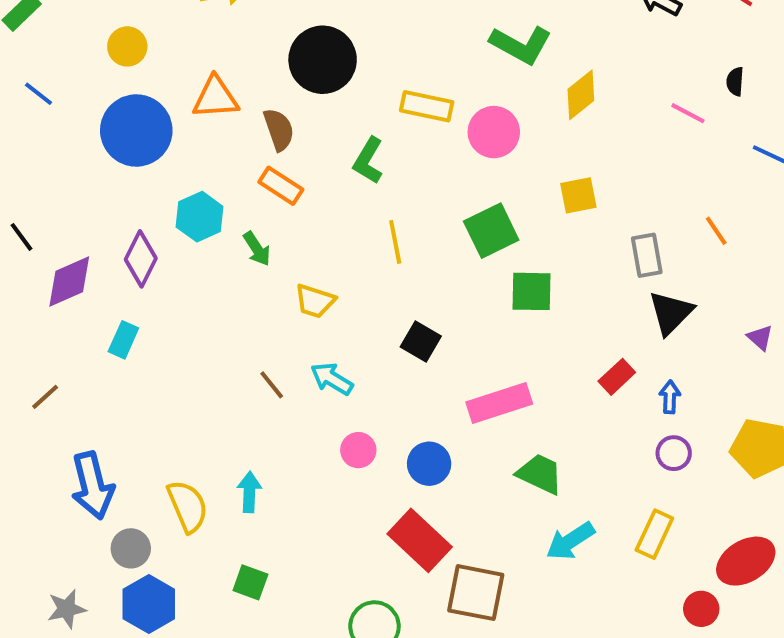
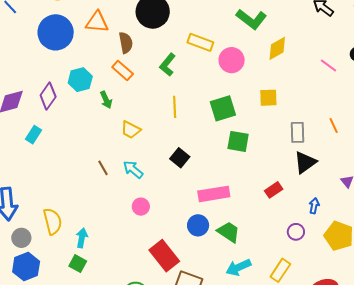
blue arrow: (670, 397) -> (314, 206), moved
blue circle: (429, 464) -> (198, 225), moved
cyan arrow: (249, 492) -> (82, 238), moved

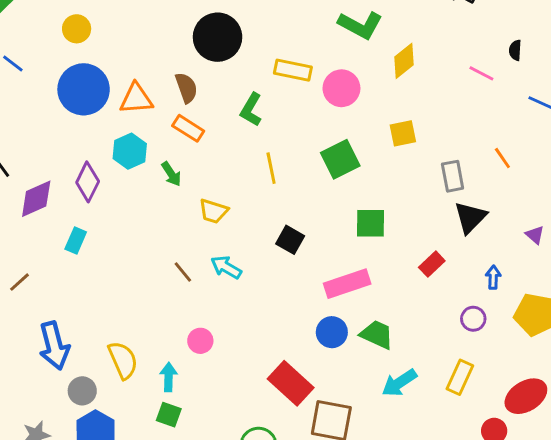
orange triangle: (97, 22) -> (136, 99), moved
green square: (238, 141) -> (371, 223), moved
pink circle: (141, 207) -> (200, 341), moved

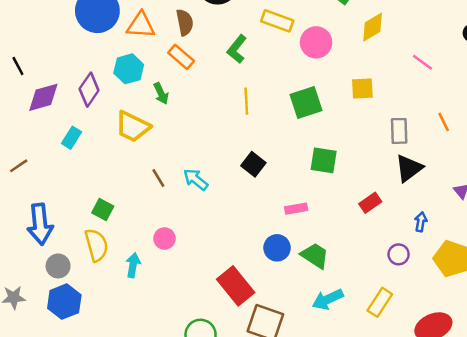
pink line: (481, 73) -> (422, 62), moved
yellow trapezoid: (214, 211) -> (133, 127), moved, size x1.4
pink rectangle: (347, 284) -> (296, 209), size x0.6
green square: (169, 415) -> (103, 210), moved

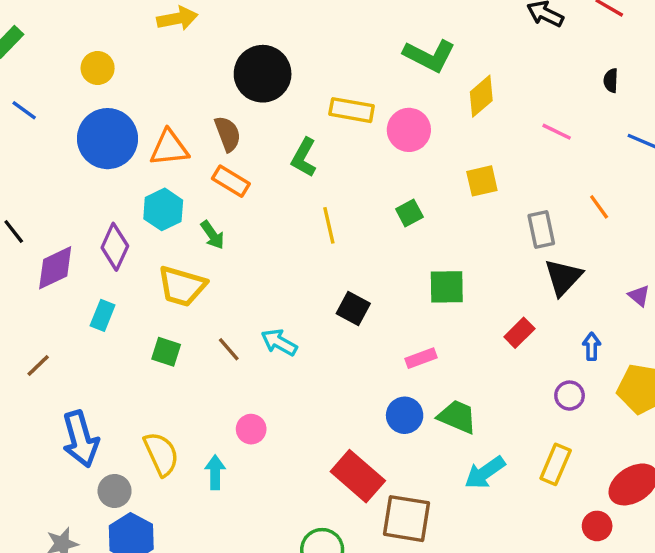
green square: (306, 102) -> (409, 213), size x0.6
green square: (103, 210) -> (166, 352), moved

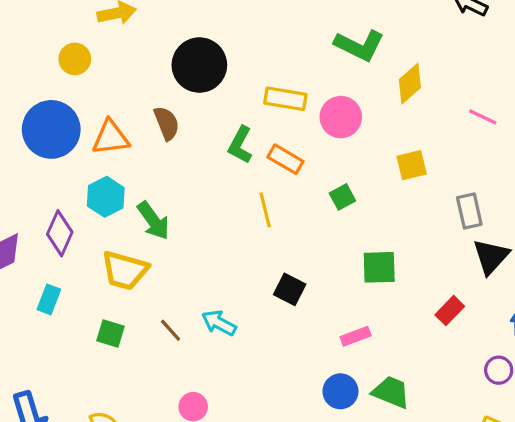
yellow circle: (98, 68) -> (75, 59), moved
orange rectangle: (231, 181) -> (285, 159), moved
green arrow: (212, 235) -> (153, 221), size x1.4

